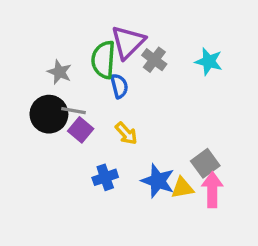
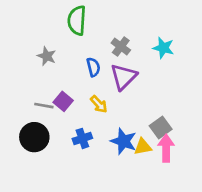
purple triangle: (128, 42) -> (124, 77), moved
green semicircle: (103, 60) -> (77, 20), moved
gray line: (74, 111) -> (44, 106), moved
black circle: (49, 114) -> (34, 137), moved

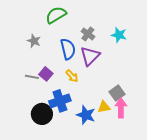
green semicircle: (77, 20) -> (56, 15), turned 55
blue semicircle: (93, 67) -> (68, 49), size x1.5
black circle: (34, 137) -> (42, 114), moved
blue cross: (82, 138) -> (60, 101), size x1.5
blue star: (124, 141) -> (86, 115), moved

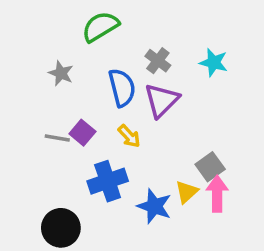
yellow triangle: (104, 107) -> (187, 192), turned -32
black circle: (42, 114) -> (61, 228), moved

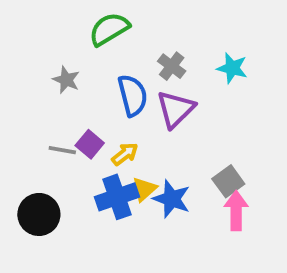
yellow arrow: (129, 136) -> (125, 154), moved, turned -85
yellow triangle: (187, 192) -> (144, 189), moved
blue star: (154, 206) -> (172, 199), moved
black circle: (61, 228) -> (39, 214), moved

